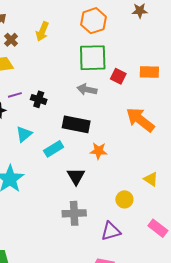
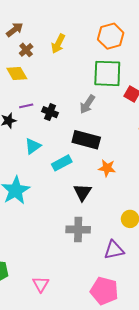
gray arrow: (87, 90) -> (87, 104), moved, turned -72

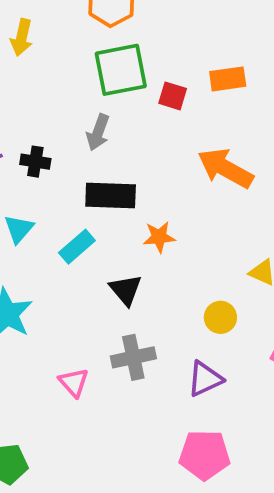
pink triangle: (41, 284) -> (74, 382), moved

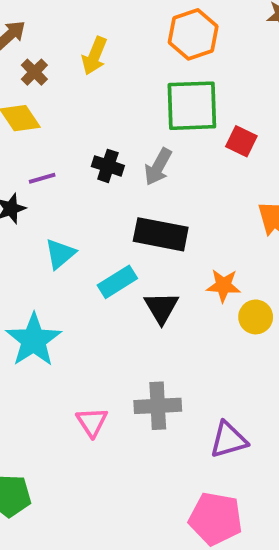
black cross: (35, 162) -> (108, 166), moved
orange star: (159, 237) -> (223, 286), moved
black triangle: (126, 290) -> (161, 308), moved
yellow circle: (220, 317) -> (256, 317), moved

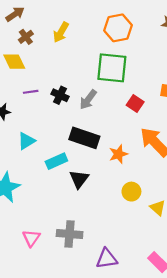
red square: (241, 141) -> (135, 104), moved
purple line: (42, 178) -> (31, 92), moved
orange star: (223, 286) -> (118, 154), moved, turned -30

